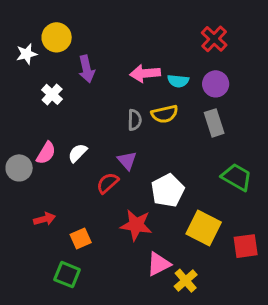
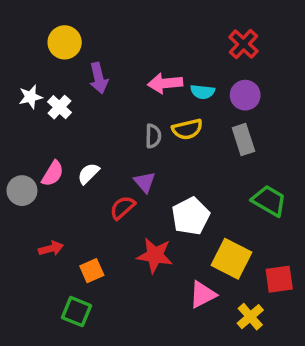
white star: (27, 54) -> (31, 97), moved
pink triangle: (159, 264) -> (203, 294), moved
yellow cross: (186, 281) -> (250, 317), moved

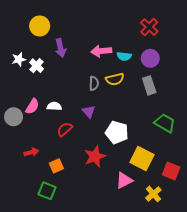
white semicircle: (88, 174) -> (54, 106), turned 48
red semicircle: (122, 208) -> (65, 129), moved
white pentagon: (191, 216) -> (117, 132), turned -30
red star: (155, 255) -> (95, 156), turned -30
red square: (279, 279) -> (171, 171), turned 30

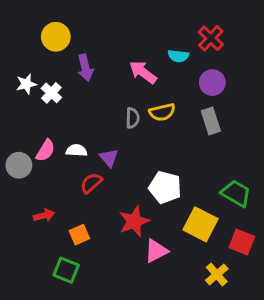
pink arrow: (101, 51) -> (143, 72), turned 42
cyan semicircle: (124, 56) -> (178, 56), moved
purple triangle: (89, 112) -> (109, 158), moved
green trapezoid: (165, 123) -> (236, 193), moved
pink triangle: (124, 180) -> (156, 251), moved

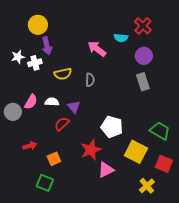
purple arrow: (85, 68) -> (47, 46), moved
white cross: (51, 93) -> (35, 63), turned 32
yellow semicircle: (162, 112) -> (63, 74), moved

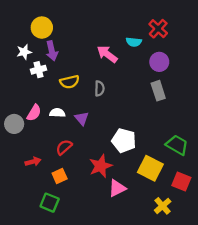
white star: (18, 57) -> (24, 52), moved
red semicircle: (62, 124) -> (64, 147), moved

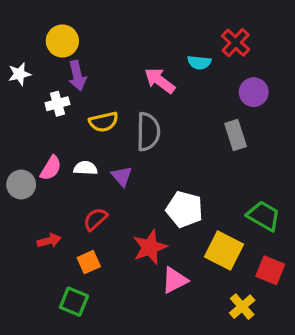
white star: (24, 52) -> (19, 74), moved
purple circle: (159, 62) -> (254, 92), moved
gray semicircle: (99, 88) -> (148, 132), size x1.6

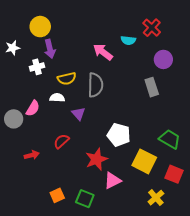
white semicircle: (85, 168) -> (57, 98), moved
orange square: (89, 262) -> (57, 195), moved
green square: (74, 302) -> (85, 199), moved

